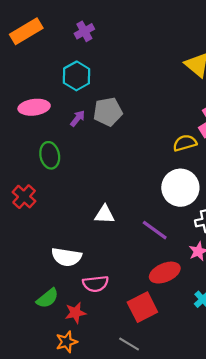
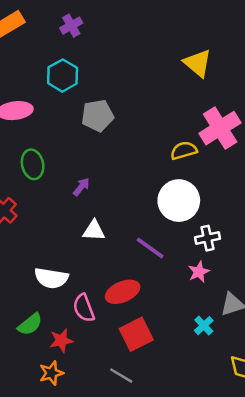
purple arrow: (78, 118) -> (81, 187), moved
red ellipse: (165, 273) -> (123, 292), moved
pink semicircle: (96, 284) -> (84, 308), turned 75

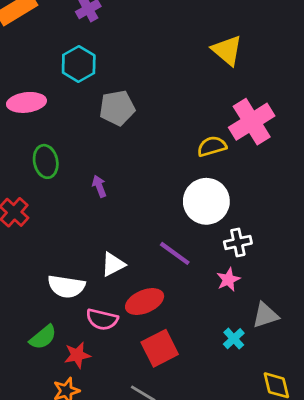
purple arrow: (81, 187) -> (99, 186), turned -60
white triangle: (94, 231) -> (113, 264), moved, turned -30
pink semicircle: (84, 308) -> (102, 319), turned -56

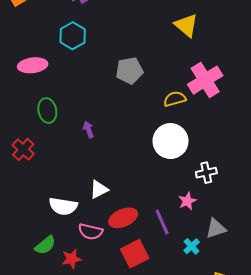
gray pentagon: (117, 108) -> (129, 71), moved
white cross: (238, 242) -> (206, 173), moved
purple line: (175, 253) -> (162, 222), moved, turned 30

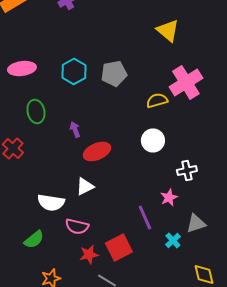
cyan hexagon: (73, 36) -> (74, 72), moved
white circle: (170, 141) -> (153, 140), size x0.7
red ellipse: (123, 218) -> (97, 152), moved
red star: (72, 259) -> (89, 254), moved

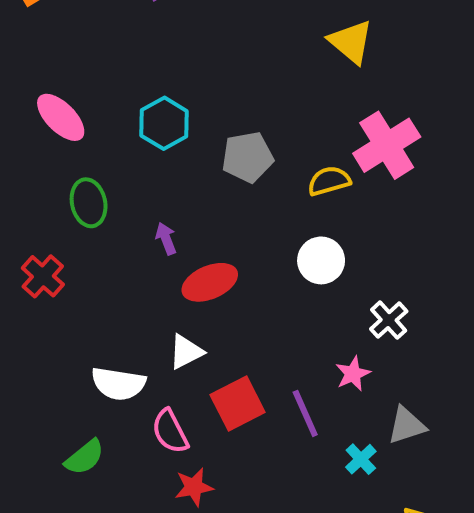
pink ellipse: (22, 68) -> (61, 117), turned 52
gray pentagon: (114, 74) -> (248, 157), moved
white cross: (187, 170) -> (389, 320), turned -30
pink semicircle: (77, 226) -> (170, 431), turned 50
red square: (119, 248) -> (238, 404), moved

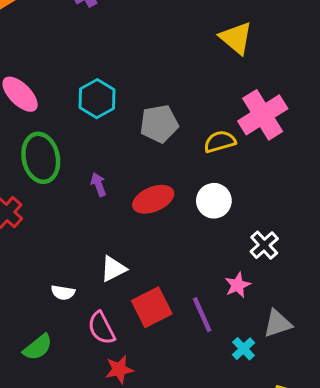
green ellipse: (89, 203) -> (41, 158), size x1.4
red ellipse: (210, 282) -> (153, 199), moved
white semicircle: (118, 384) -> (63, 292), size x0.6

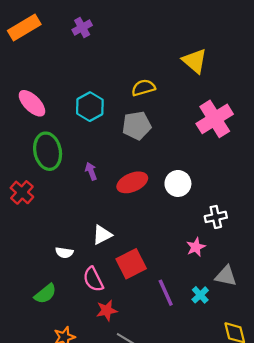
yellow semicircle: (220, 142) -> (143, 88), moved
white cross: (264, 245) -> (216, 217), turned 30
purple line: (202, 315) -> (166, 293), moved
gray triangle: (278, 324) -> (226, 276), turned 30

